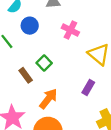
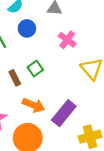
purple rectangle: (88, 88) -> (64, 113), moved, size x1.6
orange arrow: (48, 99) -> (34, 105), turned 65

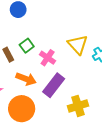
pink cross: (67, 40) -> (48, 58), moved

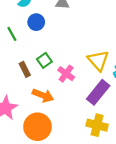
purple rectangle: (54, 85) -> (98, 92), moved
yellow cross: (78, 106) -> (97, 125), turned 30

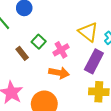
pink cross: (66, 74) -> (61, 50), turned 35
orange arrow: (43, 95) -> (59, 73), moved

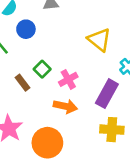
yellow triangle: (88, 32) -> (99, 40), moved

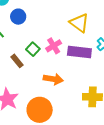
pink cross: (68, 79) -> (54, 46), moved
purple rectangle: (107, 94) -> (79, 52), moved, turned 70

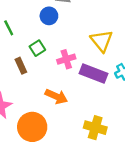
blue circle: (18, 17) -> (49, 16), moved
green square: (33, 49) -> (37, 48), moved

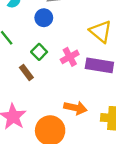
orange arrow: (56, 96) -> (75, 108), moved

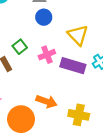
blue circle: (44, 18) -> (44, 17), moved

